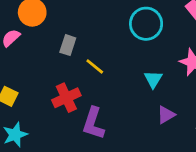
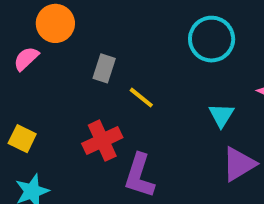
purple triangle: (166, 115) -> (239, 164), size x1.4

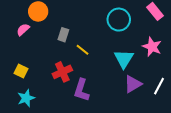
cyan triangle: (221, 115) -> (124, 59), size x1.5

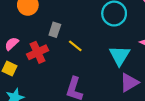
pink semicircle: (23, 30) -> (12, 44), moved
red cross: (62, 72) -> (38, 52), moved

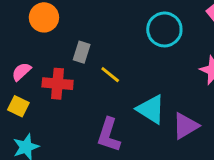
red cross: (38, 52) -> (58, 84), turned 30
cyan triangle: (119, 56) -> (151, 109), moved, turned -30

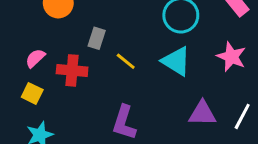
cyan triangle: (151, 109) -> (176, 61), moved
purple triangle: (186, 126) -> (202, 113), turned 32

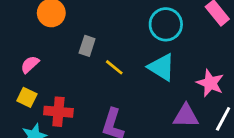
pink star: (231, 57) -> (210, 83), moved
red cross: (72, 70) -> (58, 112), moved

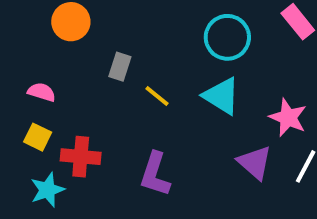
pink semicircle: (30, 64) -> (42, 92), turned 60
purple triangle: (186, 116) -> (255, 163), turned 40

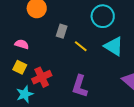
cyan circle: (227, 37) -> (103, 16), moved
red cross: (81, 157) -> (42, 77), turned -30

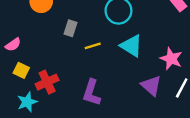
pink semicircle: (22, 44) -> (13, 45), moved, turned 128
yellow line: (81, 46) -> (93, 46), turned -56

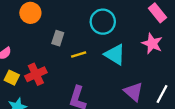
pink star: (171, 59) -> (152, 44), moved
red cross: (47, 82) -> (36, 74), moved

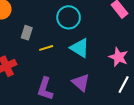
pink star: (152, 44) -> (118, 57), moved
purple triangle: (133, 92) -> (81, 83), moved

